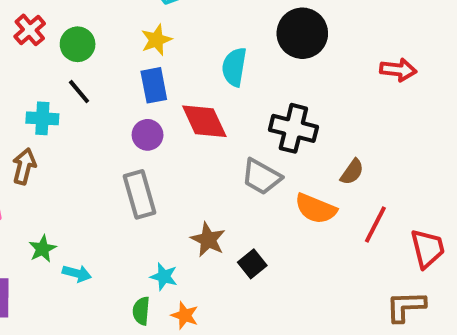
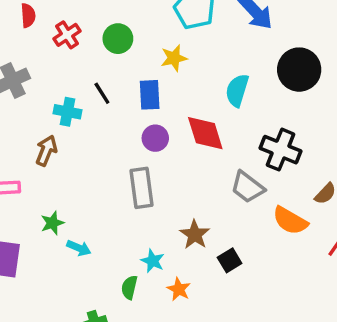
green circle: (78, 44) -> (118, 39), moved
blue rectangle: (154, 85) -> (150, 95), moved
orange star: (185, 315) -> (179, 289), moved

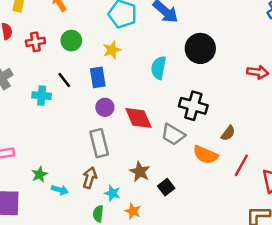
red cross: (67, 35) -> (35, 42), turned 30
red diamond: (205, 133) -> (138, 118), moved
brown arrow: (46, 151) -> (90, 178), moved

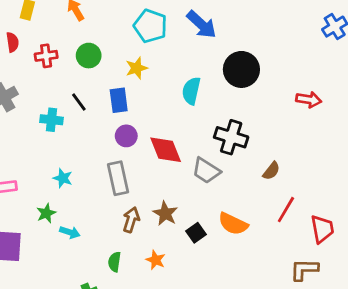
orange semicircle: (205, 155) -> (233, 224), moved
brown arrow: (90, 178) -> (131, 220), moved
cyan star: (112, 193) -> (63, 178), moved

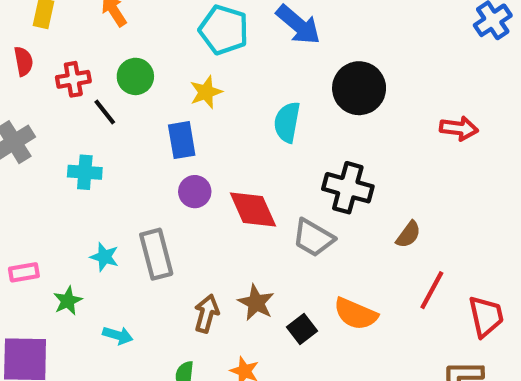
black line: (79, 102) -> (105, 112), moved
gray rectangle: (118, 178) -> (156, 254), moved
green star: (46, 213) -> (68, 301), moved

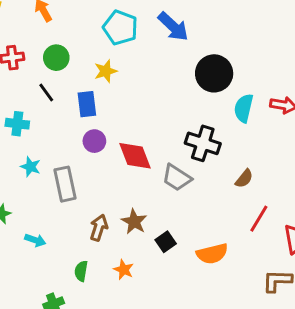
black line: (105, 112) -> (46, 92), moved
cyan semicircle: (287, 122) -> (244, 108), moved
cyan star: (104, 257) -> (30, 167), moved
orange semicircle: (356, 314) -> (212, 254), moved, turned -40

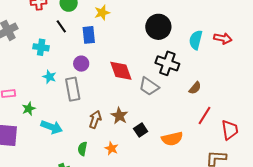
black circle: (214, 73) -> (158, 27), moved
purple circle: (94, 141) -> (81, 64), moved
cyan arrow: (35, 240) -> (52, 127), size x1.5

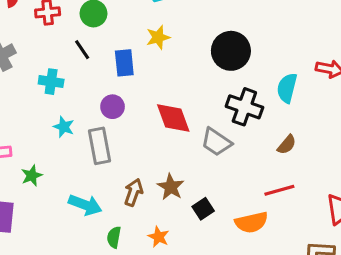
yellow star: (102, 13) -> (158, 37), moved
cyan semicircle: (196, 40) -> (287, 88), moved
red line: (204, 116) -> (279, 190), moved, turned 42
cyan arrow: (52, 127) -> (85, 205), moved

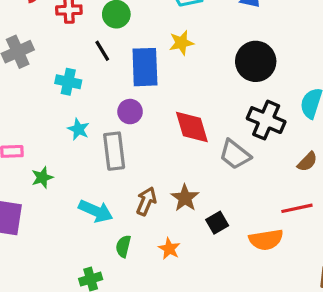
blue rectangle: (124, 63) -> (145, 67), size x1.4

